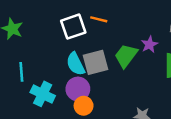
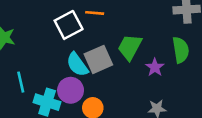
purple star: (149, 44) -> (155, 67), moved
purple circle: (78, 89) -> (71, 90), moved

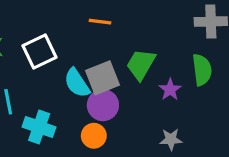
white square: (69, 25) -> (39, 51), moved
purple circle: (71, 90) -> (103, 105), moved

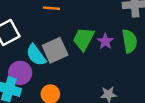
purple star: (170, 90) -> (105, 41), moved
purple circle: (103, 105) -> (20, 73), moved

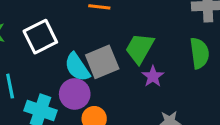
purple star: (105, 41) -> (153, 76), moved
purple circle: (20, 73) -> (75, 94), moved

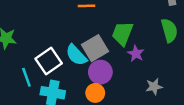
white square: (40, 37) -> (49, 61), moved
purple circle: (75, 94) -> (100, 72), moved

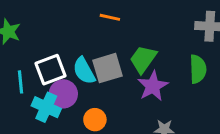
purple star: (136, 54) -> (153, 86), size x1.5
purple circle: (100, 72) -> (63, 94), moved

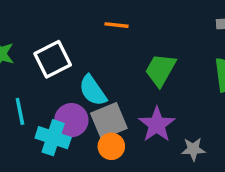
gray square: (108, 68) -> (109, 121), moved
white square: (51, 70) -> (53, 59), moved
purple star: (153, 86) -> (157, 125), moved

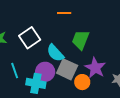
green trapezoid: (160, 70) -> (81, 40), moved
gray square: (109, 121) -> (67, 69), turned -35
orange circle: (111, 146) -> (82, 82), moved

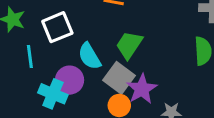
gray square: (67, 69) -> (119, 78), moved
cyan line: (15, 71) -> (30, 57), moved

